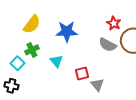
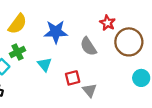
gray semicircle: (108, 45) -> (88, 46), moved, turned 30

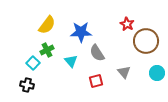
gray semicircle: (88, 46) -> (97, 53), moved
red square: (73, 78) -> (96, 81), moved
gray triangle: (89, 90) -> (124, 72), moved

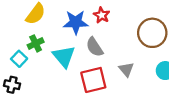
red star: (127, 24) -> (102, 15), moved
cyan triangle: (71, 61) -> (64, 56), size x1.5
red square: (96, 81) -> (93, 80), size x1.6

